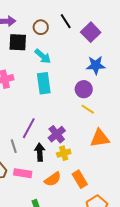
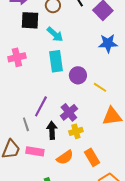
purple circle: (84, 89) -> (78, 75), moved

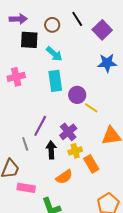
yellow line: (100, 87) -> (91, 108), moved
pink rectangle: (35, 151) -> (26, 188), moved
orange rectangle: (92, 157) -> (91, 164), moved

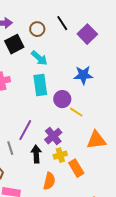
black square: (29, 40) -> (14, 44), turned -30
blue star: (107, 63) -> (83, 75), moved
orange semicircle: (64, 177) -> (49, 181), turned -42

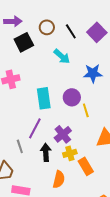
black line: (62, 23) -> (71, 31), moved
cyan arrow: (39, 58) -> (62, 56), moved
cyan rectangle: (40, 85) -> (44, 98), moved
yellow line: (76, 112) -> (86, 110), turned 40

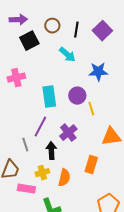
black line: (71, 31) -> (76, 30), turned 42
yellow cross: (70, 153) -> (42, 173), moved
orange rectangle: (86, 166) -> (91, 165), turned 48

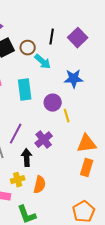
brown circle: (52, 26) -> (28, 48), moved
cyan rectangle: (49, 97) -> (25, 90), moved
orange rectangle: (91, 165) -> (87, 168), moved

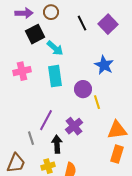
black line: (52, 37) -> (82, 23), turned -35
brown circle: (28, 48) -> (51, 12), moved
cyan arrow: (43, 62) -> (55, 48), moved
blue star: (74, 79) -> (104, 65), turned 30

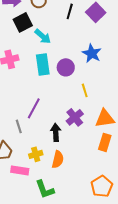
black line: (82, 23) -> (70, 11), turned 42
purple circle: (83, 89) -> (66, 67), moved
purple cross: (74, 126) -> (75, 117), moved
black arrow: (57, 144) -> (56, 132), moved

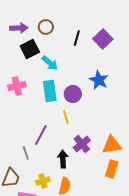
yellow line: (85, 90) -> (66, 117), moved

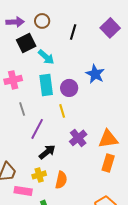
purple square: (103, 39) -> (110, 28), moved
gray line: (26, 153) -> (22, 109), moved
black arrow: (63, 159) -> (47, 152), moved, turned 54

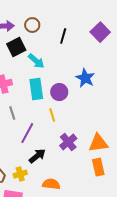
orange rectangle: (108, 163) -> (98, 167), turned -30
yellow cross: (39, 175) -> (20, 174), moved
orange semicircle: (61, 180) -> (51, 184), turned -96

